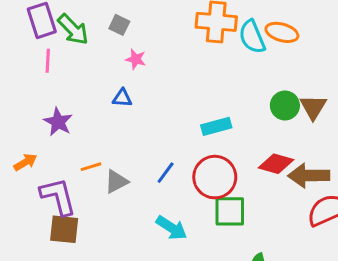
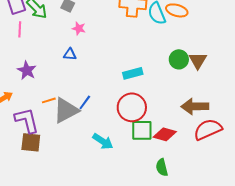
red diamond: (276, 164) -> (165, 134), moved
blue line: (166, 173) -> (85, 102), moved
gray triangle: (116, 182) -> (66, 110), size x1.6

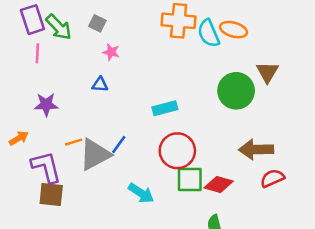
green circle: (179, 59) -> (236, 91), size x1.5
brown triangle: (198, 60) -> (267, 72), moved
purple star: (27, 70) -> (46, 105), turned -30
cyan rectangle: (133, 73) -> (165, 108), moved
red semicircle: (208, 129) -> (272, 178), size x0.7

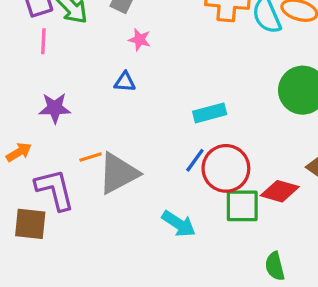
blue line: (119, 145) -> (195, 160), moved
red diamond: (219, 184) -> (280, 191), moved
brown square: (51, 194) -> (30, 224), moved

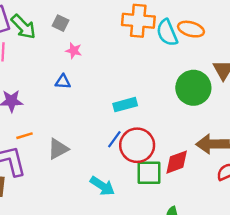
orange line: (91, 157) -> (25, 136), moved
gray triangle: (118, 173) -> (58, 149), size x0.7
red diamond: (280, 191) -> (177, 162), turned -36

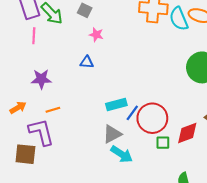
cyan rectangle: (125, 105) -> (116, 104), moved
gray triangle: (58, 149) -> (112, 134), moved
green square: (149, 173) -> (163, 143), size x0.6

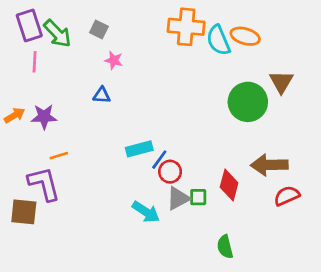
orange arrow: (18, 108) -> (14, 115), moved
red circle: (152, 118) -> (170, 172), moved, size x0.6
red diamond: (187, 133) -> (229, 185), turned -55
gray triangle: (112, 134) -> (178, 198), moved

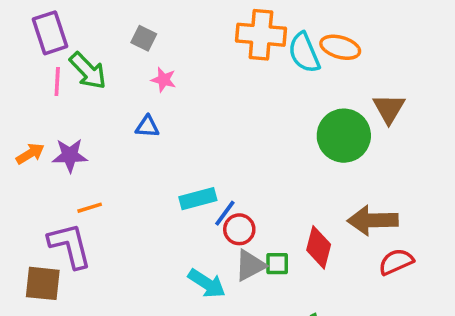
green arrow: (57, 34) -> (88, 71), moved

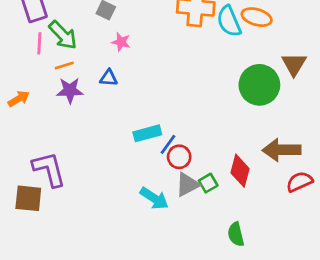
purple star: (70, 155) -> (70, 90), moved
orange line: (90, 208) -> (64, 66), moved
green square: (277, 264) -> (208, 183), turned -30

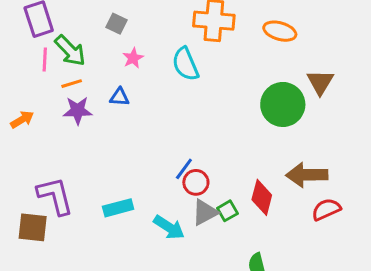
cyan semicircle: (229, 21) -> (185, 64), moved
pink star: (121, 42) -> (133, 58), turned 30
cyan rectangle: (147, 133) -> (118, 208), moved

